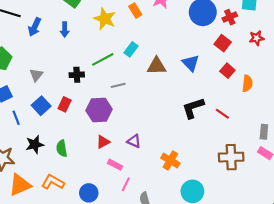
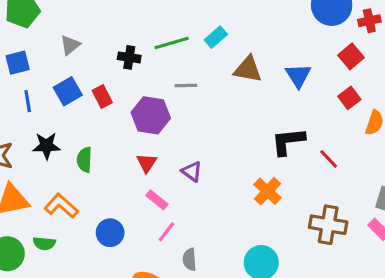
red rectangle: (65, 104) -> (102, 97), turned -64
red triangle: (103, 142) -> (147, 163), turned -40
orange cross: (170, 161) -> (267, 191), moved

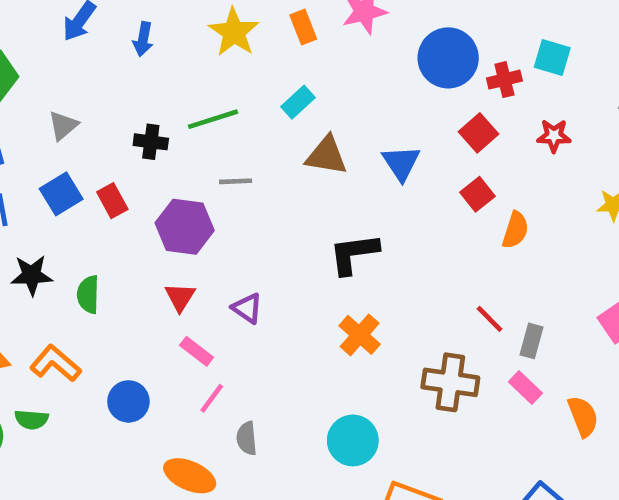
cyan rectangle: (216, 37) -> (298, 102), moved
black L-shape: (288, 141) -> (354, 254), moved
red line: (329, 159) -> (489, 319), moved

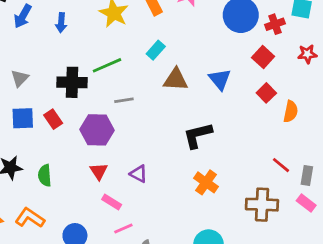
black cross: (151, 142) -> (72, 82), size x1.5
blue square: (61, 194) -> (23, 118), turned 35
pink line: (212, 398) -> (123, 229), turned 36

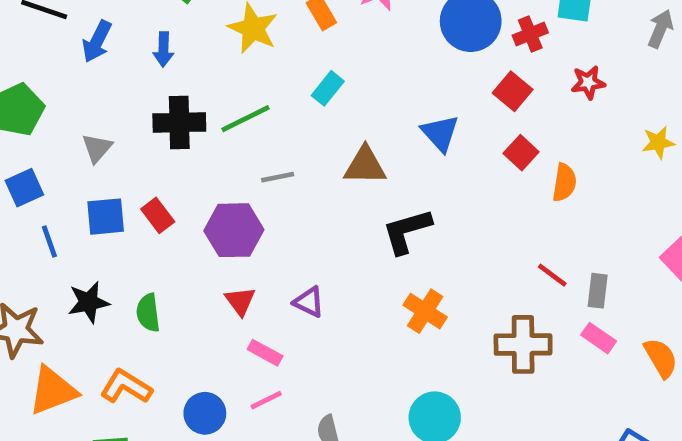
brown triangle: (176, 80) -> (365, 166), moved
black cross: (72, 82) -> (179, 123), moved
pink line: (123, 229) -> (266, 400), moved

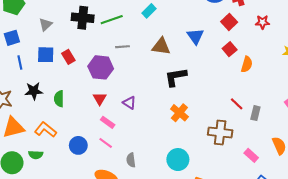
pink rectangle: (599, 338) -> (251, 155), moved
pink line: (266, 400) -> (106, 143), turned 56

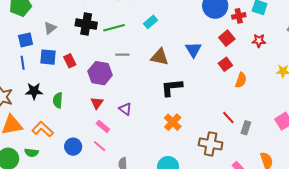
blue square: (12, 38) -> (26, 40), moved

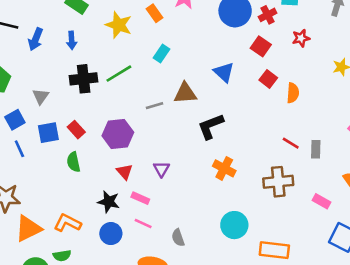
gray line: (122, 55) -> (154, 106), moved
black star: (34, 91) -> (109, 202), moved, turned 30
green semicircle: (58, 100) -> (73, 162), moved
purple triangle: (125, 109) -> (161, 169), turned 40

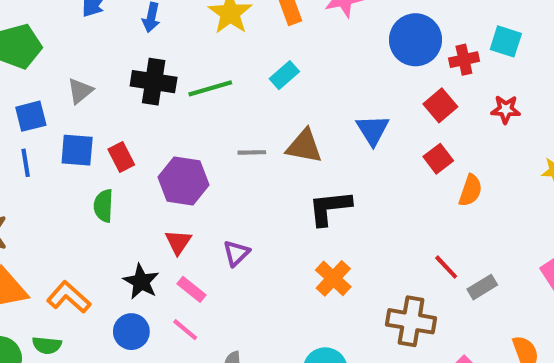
gray rectangle: (316, 149) -> (482, 287), turned 42

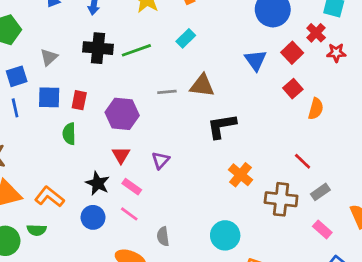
red cross: (464, 60) -> (316, 33), moved, turned -30
blue triangle: (373, 130) -> (256, 60), moved
red rectangle: (121, 157) -> (79, 100), turned 42
orange cross: (333, 278) -> (241, 175), moved
gray rectangle: (482, 287) -> (320, 192), moved

